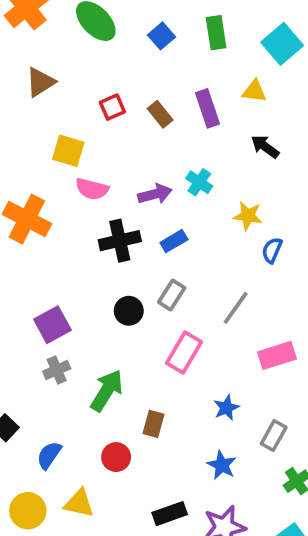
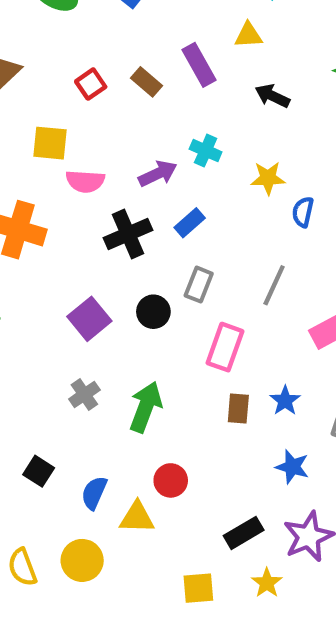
purple square: (52, 325) -> (89, 319), moved
brown rectangle: (153, 424) -> (238, 408), moved
yellow triangle: (79, 503) -> (137, 517), moved

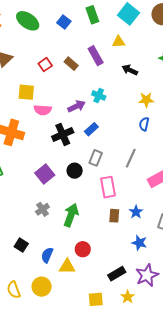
yellow star: (268, 178) -> (146, 100), moved
pink rectangle: (225, 347) -> (108, 187), turned -30

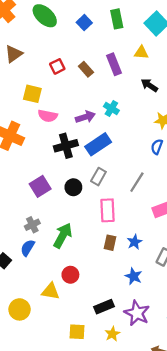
blue rectangle: (91, 129) -> (98, 144), size x1.6
blue semicircle: (47, 255) -> (28, 248), moved
purple star: (147, 275) -> (137, 313), turned -30

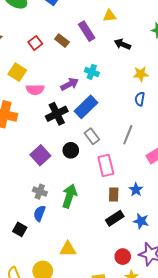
yellow square: (32, 94) -> (17, 72), turned 30
gray rectangle: (98, 177) -> (92, 136), turned -56
gray cross: (32, 225) -> (40, 192), turned -32
red circle: (70, 275) -> (123, 257), moved
black rectangle: (104, 307) -> (115, 218), moved

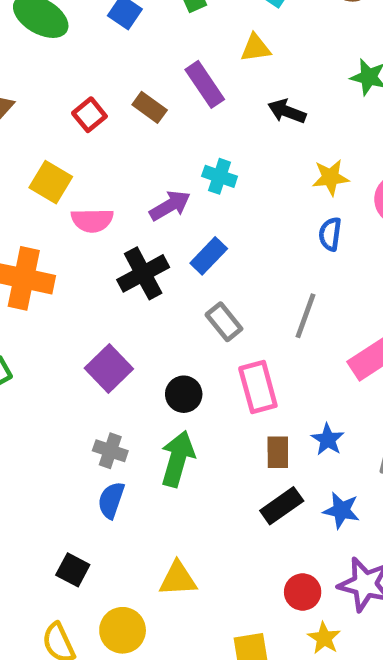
blue rectangle: (86, 107) -> (209, 256), size x0.7
black circle: (71, 150) -> (184, 394), moved
black square: (20, 229) -> (73, 570), moved

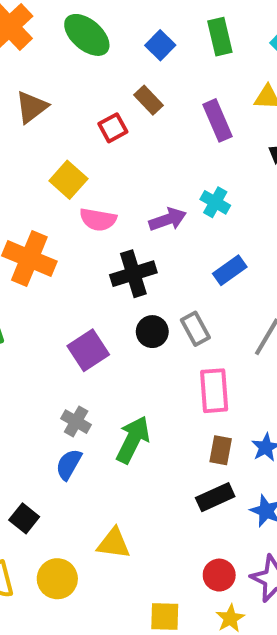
brown rectangle: (150, 107) -> (148, 100), moved
blue rectangle: (209, 256) -> (230, 270), moved
black circle: (184, 394) -> (152, 332), moved

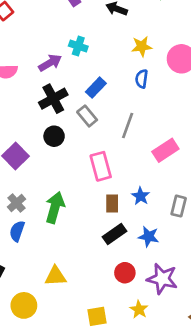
black cross: (133, 274) -> (53, 99), moved
gray rectangle: (195, 329) -> (87, 116), moved
gray cross: (76, 422) -> (16, 203), turned 30
red circle: (219, 575) -> (125, 273), moved

